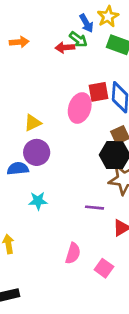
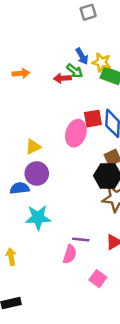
yellow star: (108, 17) -> (102, 62), moved, turned -30
cyan star: (38, 201) -> (38, 218), size x1.5
purple line: (94, 208) -> (81, 240), moved
pink semicircle: (73, 253) -> (70, 254), moved

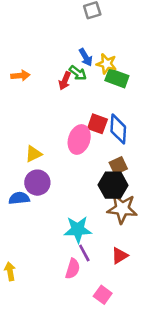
red arrow: (62, 78) -> (65, 81), turned -63
red square: (93, 119) -> (97, 124), turned 30
cyan star: (38, 218) -> (78, 230), moved
purple line: (81, 240) -> (84, 253), turned 56

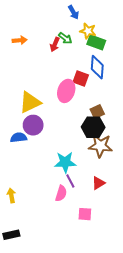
blue arrow: (86, 57) -> (73, 12), moved
blue diamond: (118, 129) -> (97, 67), moved
yellow triangle: (33, 154) -> (30, 102), size x1.6
pink square: (103, 295) -> (85, 214), turned -32

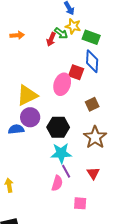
yellow star: (88, 31) -> (73, 26), moved
black hexagon: (93, 127) -> (58, 127), moved
brown star: (100, 146) -> (95, 137), turned 30
red triangle: (98, 183) -> (93, 173), turned -32

